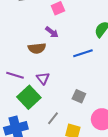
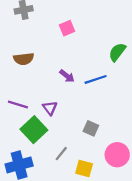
purple arrow: (52, 32) -> (67, 76), moved
brown semicircle: (37, 48) -> (24, 59), moved

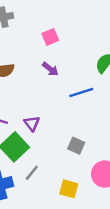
purple arrow: (67, 76) -> (50, 69), moved
gray line: (61, 154) -> (32, 173), moved

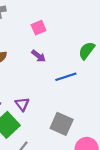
gray square: (76, 146) -> (62, 124), size x1.5

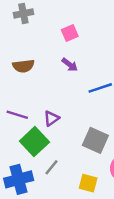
purple triangle: (22, 104) -> (51, 118), turned 32

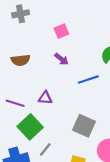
purple triangle: (51, 118) -> (45, 98), moved, turned 40

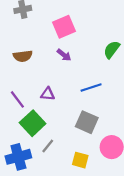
pink square: (61, 31) -> (64, 27), size x1.5
blue line: (88, 80) -> (91, 87), moved
purple line: (15, 103) -> (17, 99), turned 36

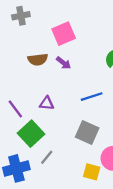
brown semicircle: (23, 56) -> (38, 60), moved
yellow square: (80, 160) -> (92, 172), moved

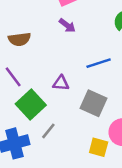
brown semicircle: (38, 60) -> (19, 39), moved
purple triangle: (47, 103) -> (61, 83), moved

